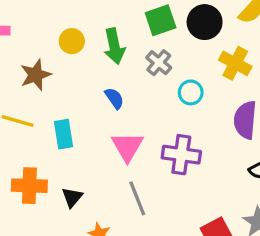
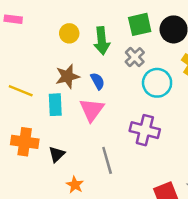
brown star: (36, 75) -> (67, 76), moved
cyan circle: (191, 92) -> (157, 83), size x1.5
pink triangle: (127, 147) -> (92, 110), moved

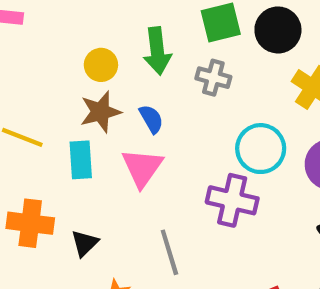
yellow circle: (69, 33) -> (101, 65), moved
gray cross: (135, 57) -> (213, 78), turned -30
cyan circle: (157, 83) -> (261, 149), moved

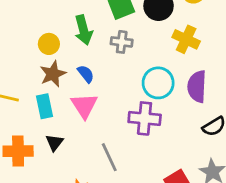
black triangle: (85, 243) -> (54, 143), moved

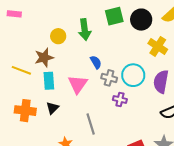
gray cross: (122, 42) -> (109, 78), moved
brown star: (53, 74) -> (44, 57), moved
blue semicircle: (86, 74) -> (96, 62), moved
purple cross: (145, 118) -> (120, 100), size x0.6

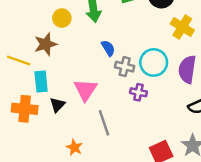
cyan rectangle: (49, 81) -> (41, 81), moved
pink triangle: (78, 84) -> (85, 90), moved

